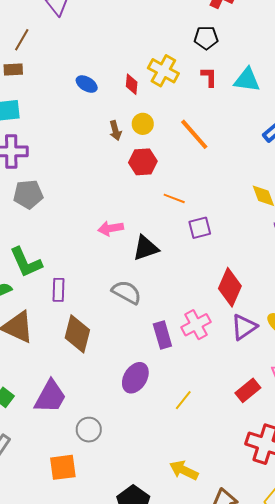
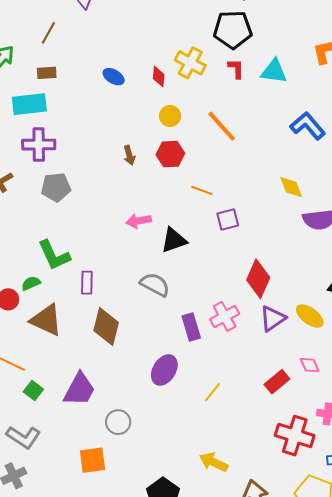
black pentagon: (206, 38) -> (233, 30), size x1.6
brown rectangle: (13, 69) -> (47, 73), moved
brown arrow: (115, 130) -> (129, 155), moved

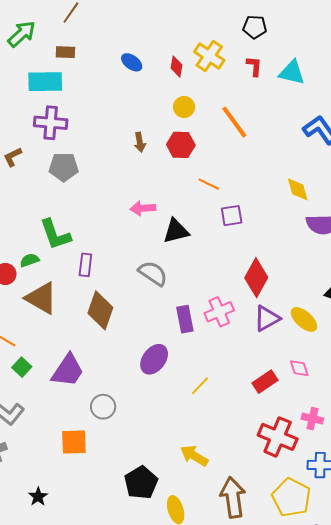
black pentagon: (233, 30) -> (255, 27), size x0.6

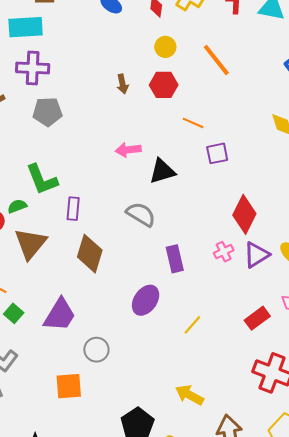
brown triangle: (41, 298) -> (30, 244), turned 42
pink cross: (219, 312) -> (224, 252), moved, size x0.7

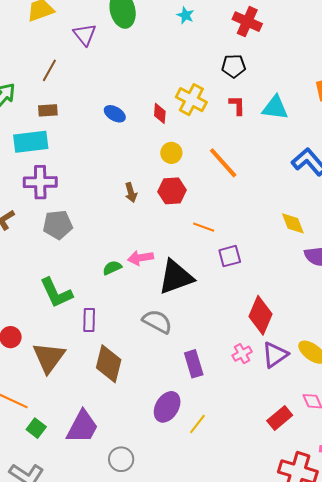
black triangle: (162, 171) -> (176, 277), size x1.4
green semicircle: (17, 206) -> (112, 268), moved
yellow line: (192, 325) -> (197, 424), moved

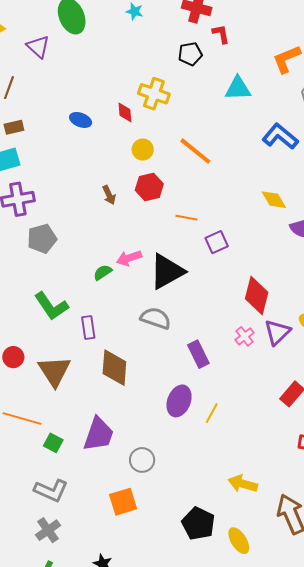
red L-shape: (237, 105) -> (221, 34), moved

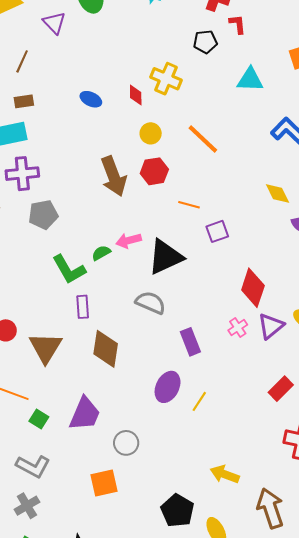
brown arrow: (109, 195) -> (114, 176), size x2.0
green L-shape: (51, 306) -> (69, 269), moved

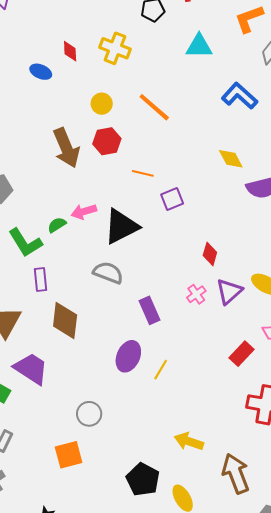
red diamond: (136, 95) -> (70, 51), moved
red diamond: (253, 288) -> (210, 254), size x0.6
purple trapezoid: (85, 414) -> (31, 369), moved, turned -78

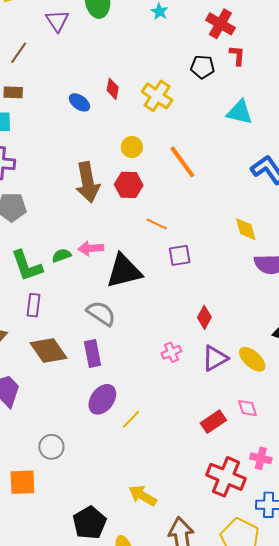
pink cross: (196, 294) -> (171, 352), moved
purple rectangle: (149, 310) -> (92, 354), moved
brown diamond: (65, 321) -> (48, 351), turned -54

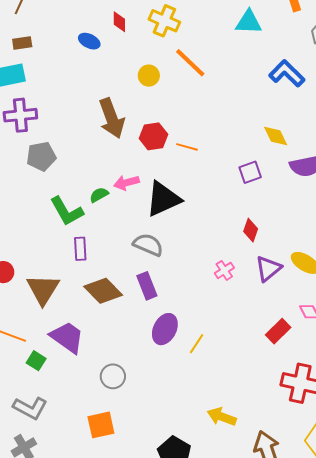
orange line: (182, 162) -> (190, 63), moved
red hexagon: (129, 185) -> (153, 136), moved
purple square: (180, 255) -> (250, 172), moved
gray circle: (51, 447) -> (113, 376), moved

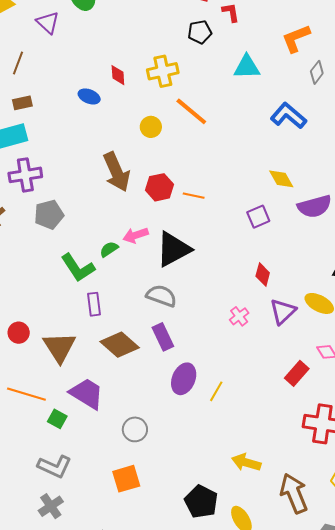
yellow cross: (164, 21) -> (163, 71), turned -32

